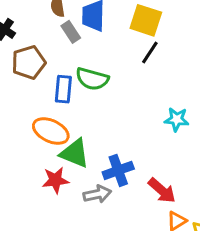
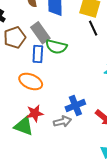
gray rectangle: (71, 32) -> (40, 33), moved, size x1.5
black line: (150, 52) -> (93, 28), turned -56
green triangle: (75, 153) -> (24, 126), moved

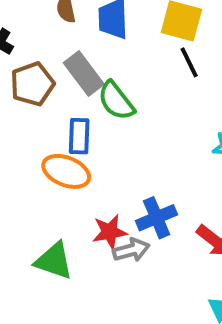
green semicircle: (56, 47) -> (116, 101), turned 40
blue rectangle: (38, 54) -> (79, 136), moved
red star: (35, 113) -> (110, 232), moved

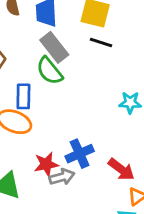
black line: (189, 62) -> (101, 43), turned -45
gray rectangle: (84, 74) -> (54, 47), moved

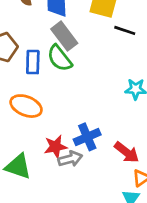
black line: (101, 43) -> (125, 30), moved
blue rectangle: (23, 96) -> (33, 62), moved

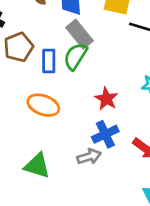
green semicircle: (60, 58) -> (75, 56), turned 72
red star: (56, 147) -> (106, 99), moved, turned -30

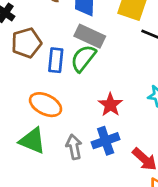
gray rectangle: (79, 34) -> (90, 36), turned -32
gray arrow: (89, 157) -> (74, 147), moved, turned -90
green triangle: (37, 166) -> (32, 141), moved

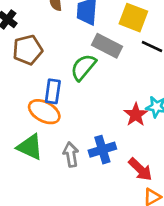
gray rectangle: (90, 36) -> (107, 46), moved
blue rectangle: (56, 60) -> (53, 91), moved
red star: (110, 105) -> (136, 115), moved

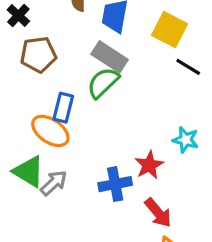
gray rectangle: (107, 46) -> (110, 57), moved
red star: (136, 115) -> (149, 165), moved
gray arrow: (71, 155) -> (54, 183), moved, turned 50

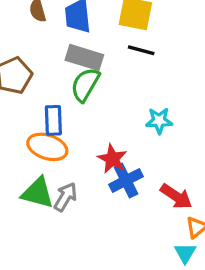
black line: (188, 67) -> (141, 50), moved
cyan star: (186, 140) -> (159, 121), moved
red star: (149, 165) -> (112, 159), moved

